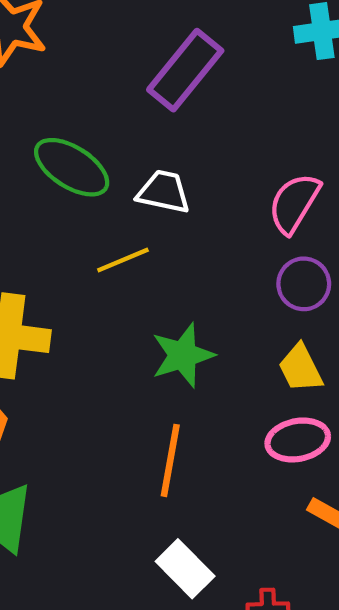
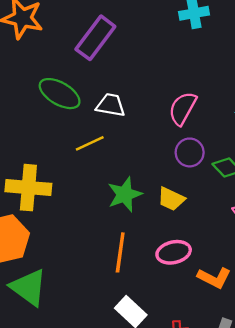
purple rectangle: (185, 70) -> (95, 38), moved
yellow trapezoid: (300, 368) -> (171, 199), moved, turned -36
pink ellipse: (298, 440) -> (174, 252), moved

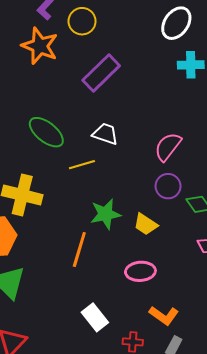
green ellipse: (60, 94) -> (46, 132), moved
orange line: (120, 252) -> (79, 250), moved
orange L-shape: (214, 278) -> (164, 315), moved

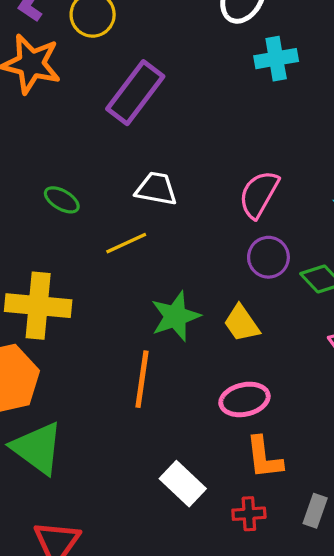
green ellipse: (46, 132) -> (62, 200), size x0.6
yellow trapezoid: (146, 224) -> (242, 323), turned 30
orange L-shape: (164, 315) -> (264, 458), moved, turned 56

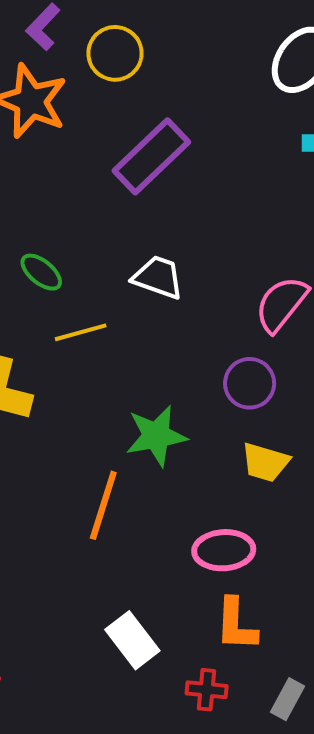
yellow line: (126, 243) -> (81, 332), moved
purple circle: (268, 257) -> (250, 383), moved
yellow trapezoid: (242, 323) -> (265, 462), moved, turned -48

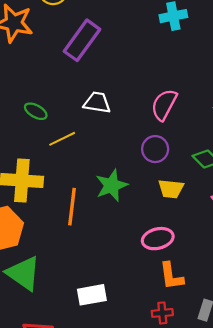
orange line: (103, 505) -> (72, 207), moved
white rectangle: (132, 640) -> (92, 295), moved, turned -52

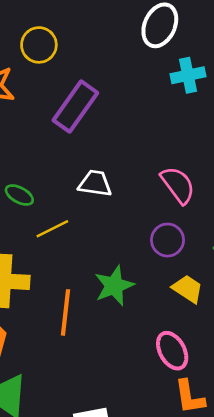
pink semicircle: (164, 105) -> (178, 185), turned 116
yellow trapezoid: (171, 189) -> (188, 289), turned -152
pink ellipse: (158, 239) -> (172, 351), turned 76

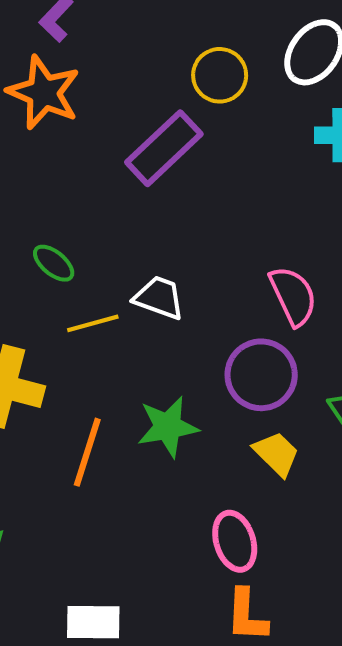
yellow circle: (39, 45) -> (220, 75), moved
white trapezoid: (95, 183) -> (159, 298), moved
purple circle: (168, 240) -> (261, 375), size x1.4

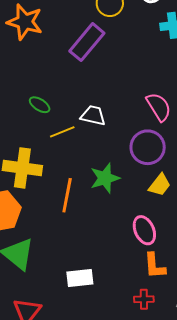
yellow trapezoid: (276, 454) -> (160, 185), turned 90

